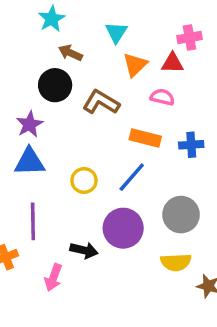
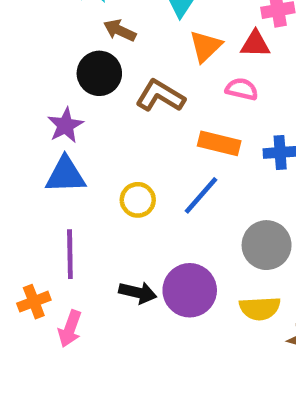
purple circle: (123, 228) -> (190, 290), moved
pink arrow: (53, 278) -> (70, 329), moved

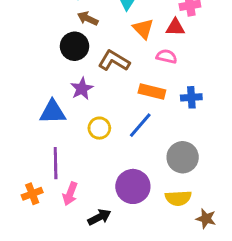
orange triangle: (206, 46) -> (143, 29), turned -30
purple star: (65, 125) -> (82, 89), moved
black arrow: (138, 293) -> (99, 217), moved, turned -40
pink arrow: (70, 329) -> (70, 194), moved

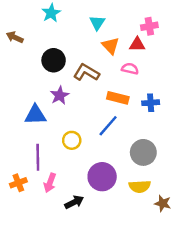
brown arrow: (88, 18) -> (15, 37), moved
yellow circle: (99, 128) -> (72, 140), moved

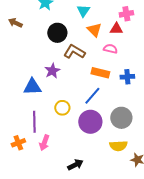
black circle: (54, 60) -> (57, 33), moved
purple circle: (102, 177) -> (90, 122), moved
black arrow: (74, 202) -> (75, 165), moved

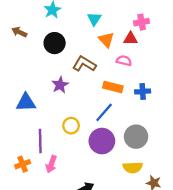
black circle: (57, 33) -> (55, 43), moved
blue triangle: (32, 87) -> (26, 102), moved

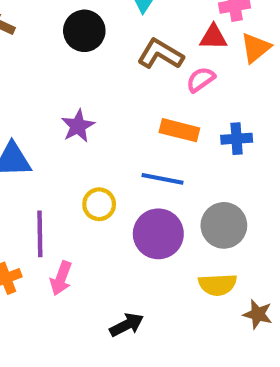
orange triangle: (106, 40) -> (256, 48), moved, turned 35
black circle: (55, 43) -> (84, 31), moved
pink semicircle: (124, 61) -> (201, 79), turned -48
brown L-shape: (84, 64) -> (160, 54), moved
blue line: (104, 112) -> (163, 179), turned 60

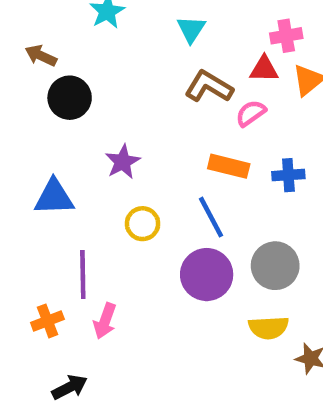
black circle: (84, 31) -> (70, 98), moved
blue line: (163, 179) -> (211, 217), turned 51
yellow circle: (99, 204) -> (143, 224), moved
black arrow: (127, 325) -> (70, 387), moved

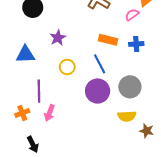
pink semicircle: (251, 113) -> (132, 15), moved
black arrow: (70, 387) -> (33, 144), turned 91

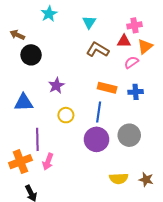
blue line: (100, 64) -> (99, 112), turned 36
orange cross: (22, 113) -> (20, 162), size x1.5
yellow semicircle: (127, 116) -> (119, 178), moved

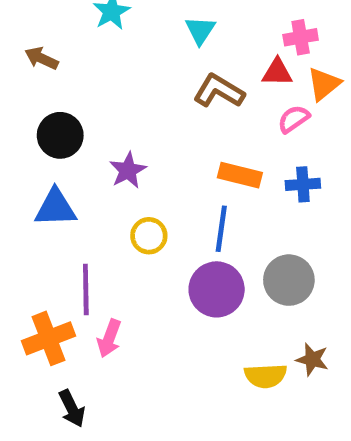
black circle: (31, 55) -> (60, 135), moved
brown star: (146, 180) -> (312, 359), moved

